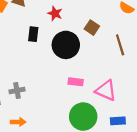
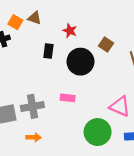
pink rectangle: (76, 82) -> (68, 98), moved
gray cross: (17, 90) -> (32, 106), size x1.5

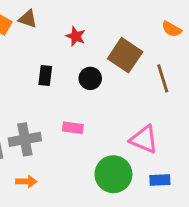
brown square: (106, 45) -> (125, 55), size x1.6
black rectangle: (48, 51) -> (45, 75), moved
black circle: (80, 62) -> (90, 78), size x0.6

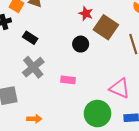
red star: (76, 36) -> (86, 14), moved
black rectangle: (45, 75) -> (30, 38), moved, turned -64
gray cross: (25, 139) -> (33, 67), moved, turned -30

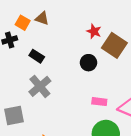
pink rectangle: (68, 80) -> (99, 102), moved

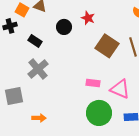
brown square: (114, 45) -> (107, 46), moved
black circle: (88, 63) -> (64, 27), moved

